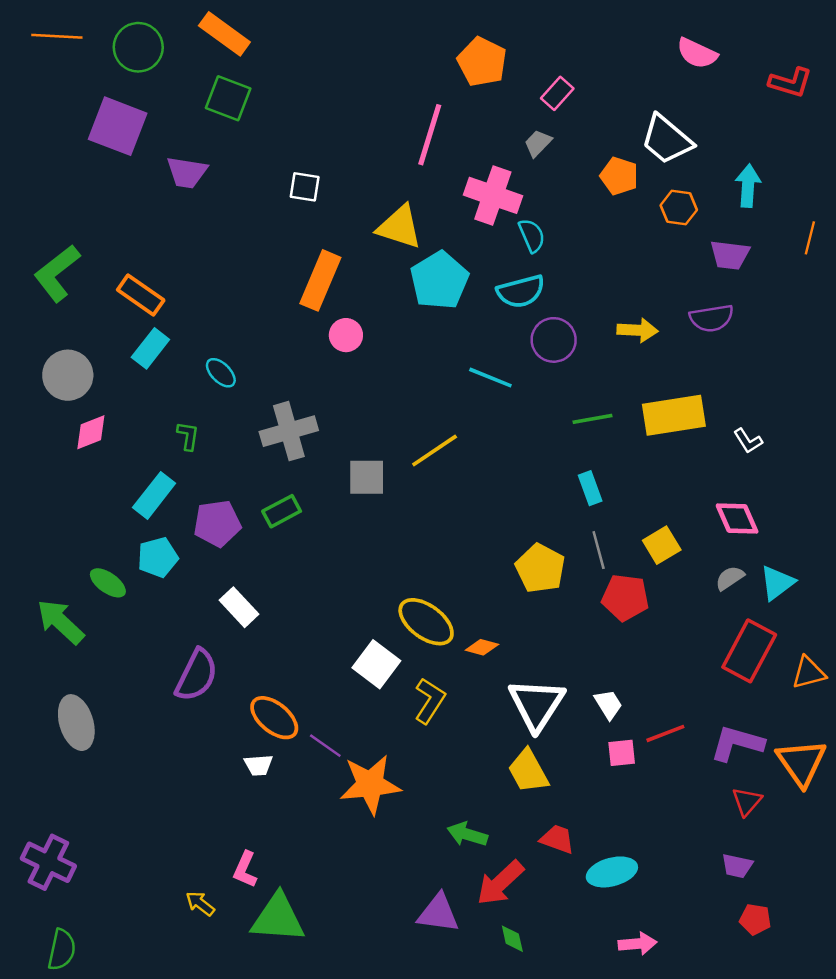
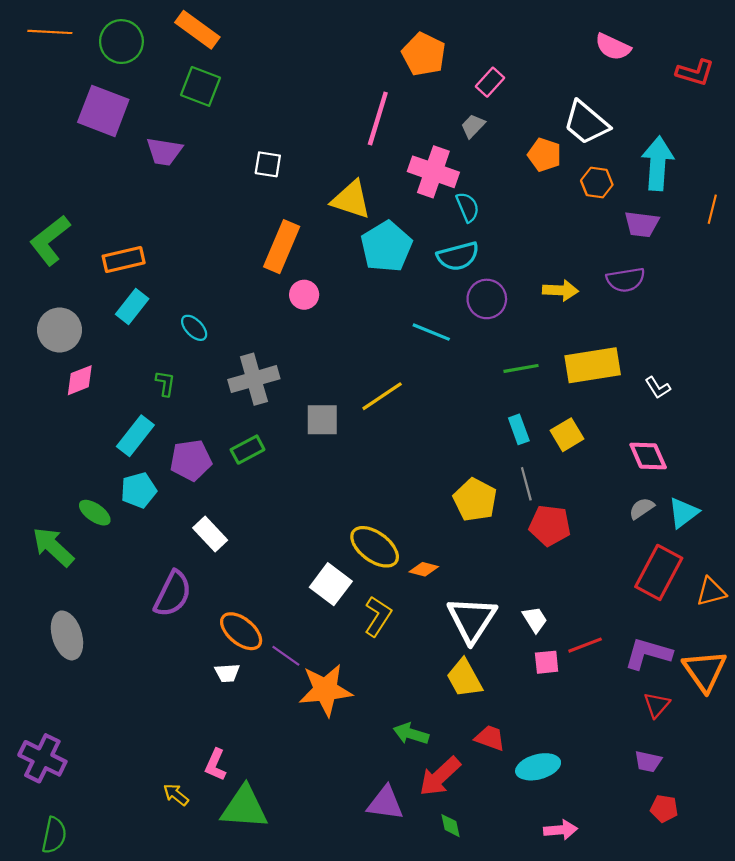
cyan arrow: (748, 186) -> (658, 163), size x1.4
orange rectangle: (141, 295) -> (124, 259), turned -48
yellow square: (662, 545) -> (567, 435), moved

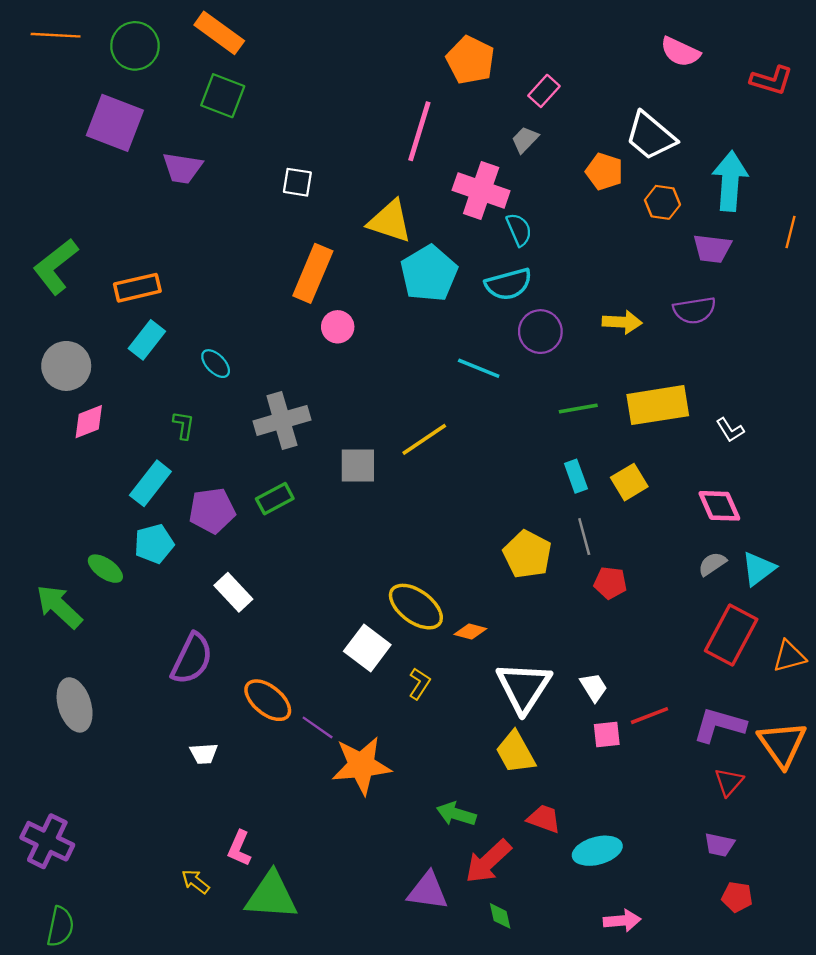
red pentagon: (550, 525) -> (610, 583), size x0.7
yellow L-shape: (378, 616) -> (419, 684), size x0.7
white trapezoid: (227, 673) -> (204, 754), moved

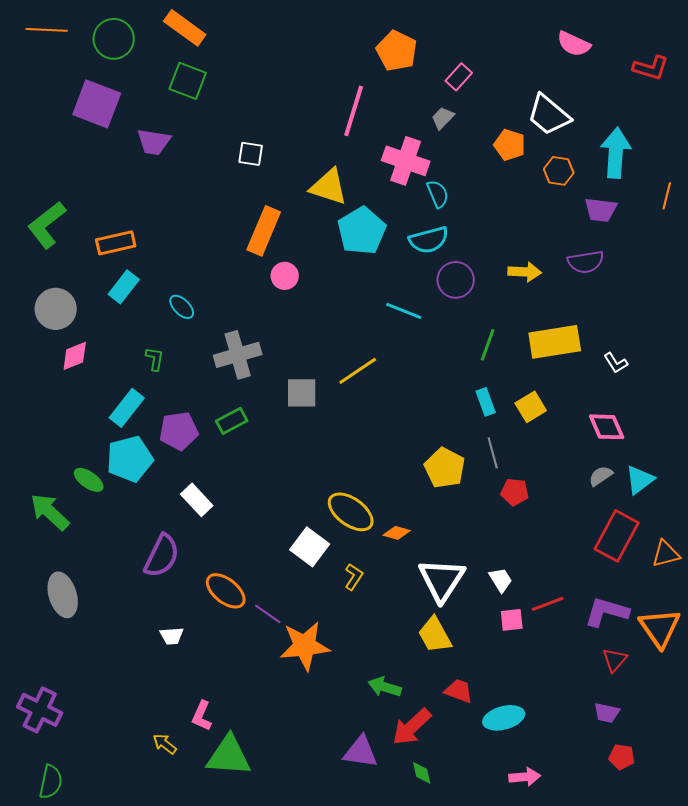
green line: (578, 409) -> (488, 345), turned -60
cyan pentagon: (154, 544) -> (130, 459), size x1.4

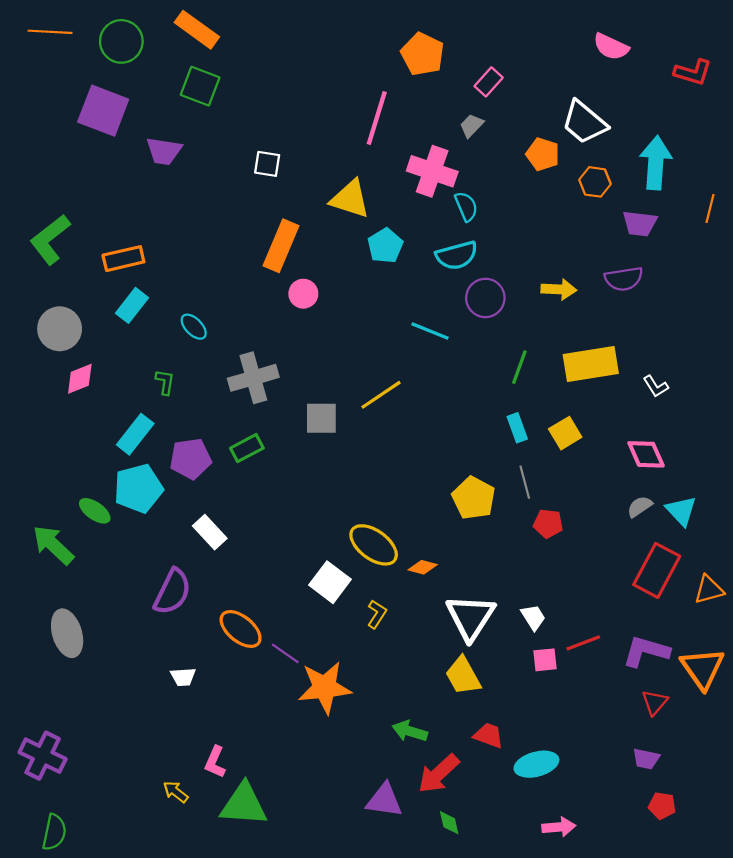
cyan pentagon: (362, 231) -> (385, 246), size x0.7
cyan triangle: (640, 480) -> (681, 511), turned -36

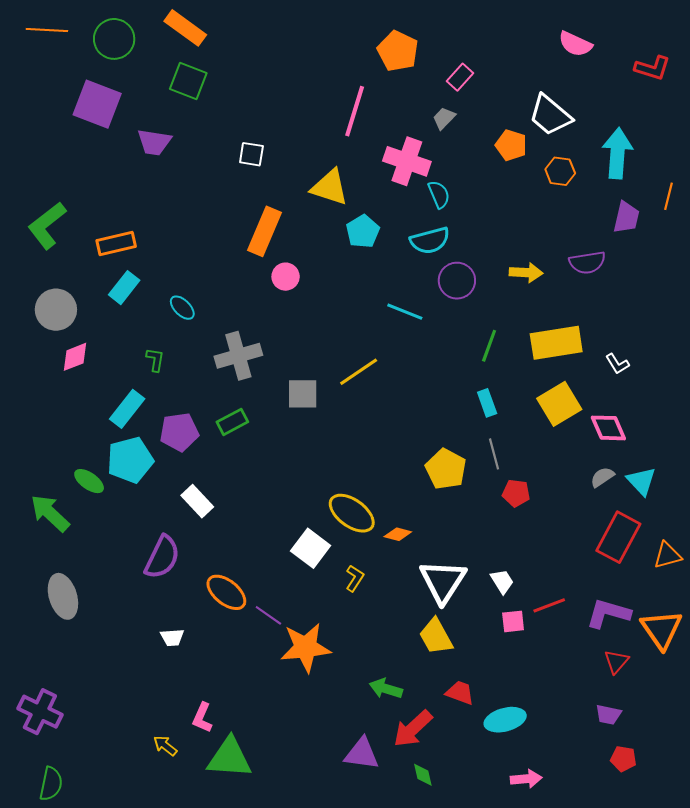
purple trapezoid: (640, 223) -> (626, 217), moved, turned -84
yellow square: (565, 433) -> (559, 404), moved, size x1.4

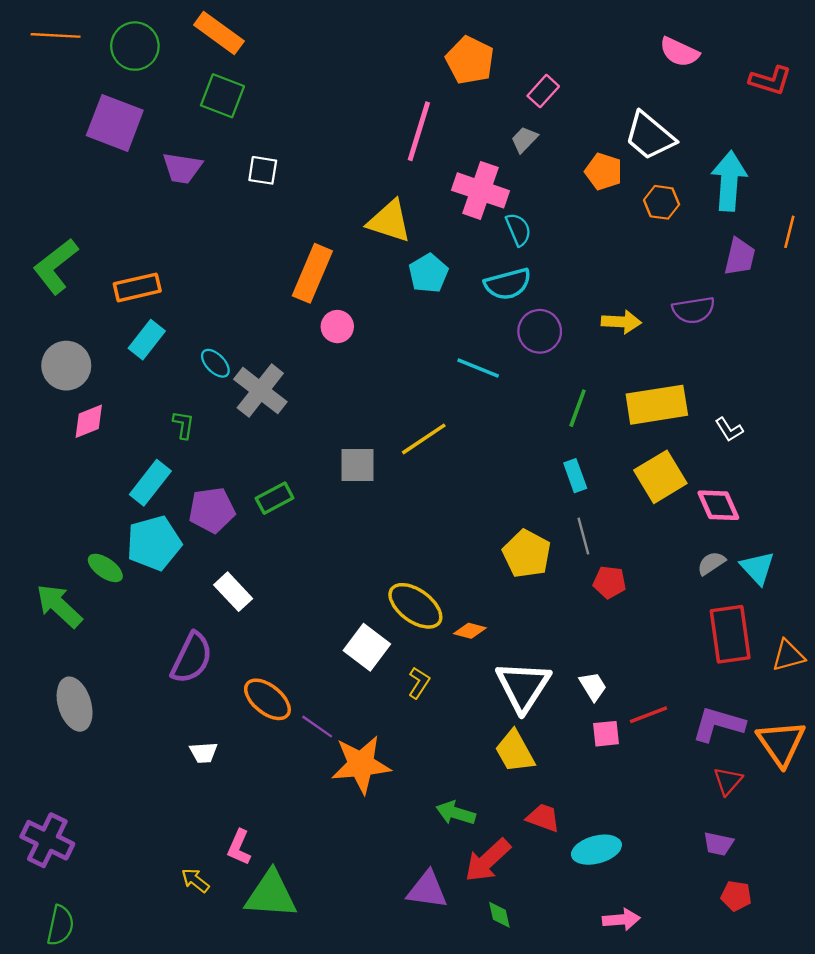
white square: (251, 154) -> (263, 170), moved
gray cross: (238, 356) -> (260, 390), moved, turned -36
red rectangle: (618, 537) -> (730, 634), turned -36

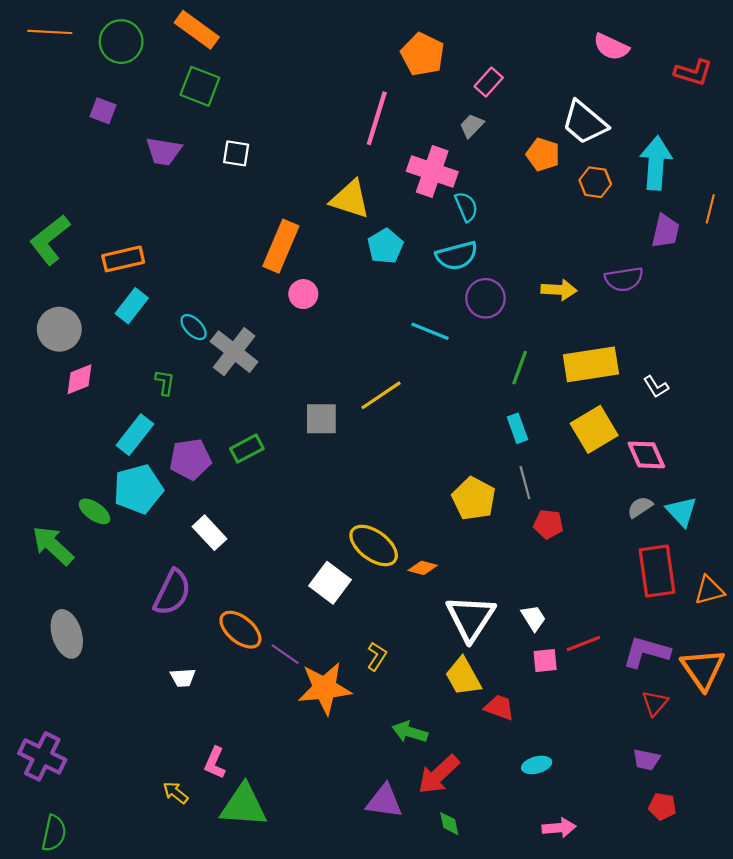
purple square: (115, 123) -> (103, 111), size x0.5
yellow L-shape: (419, 683) -> (377, 656), moved
red trapezoid: (543, 818) -> (499, 707), moved
cyan ellipse: (596, 850) -> (537, 765), size x0.7

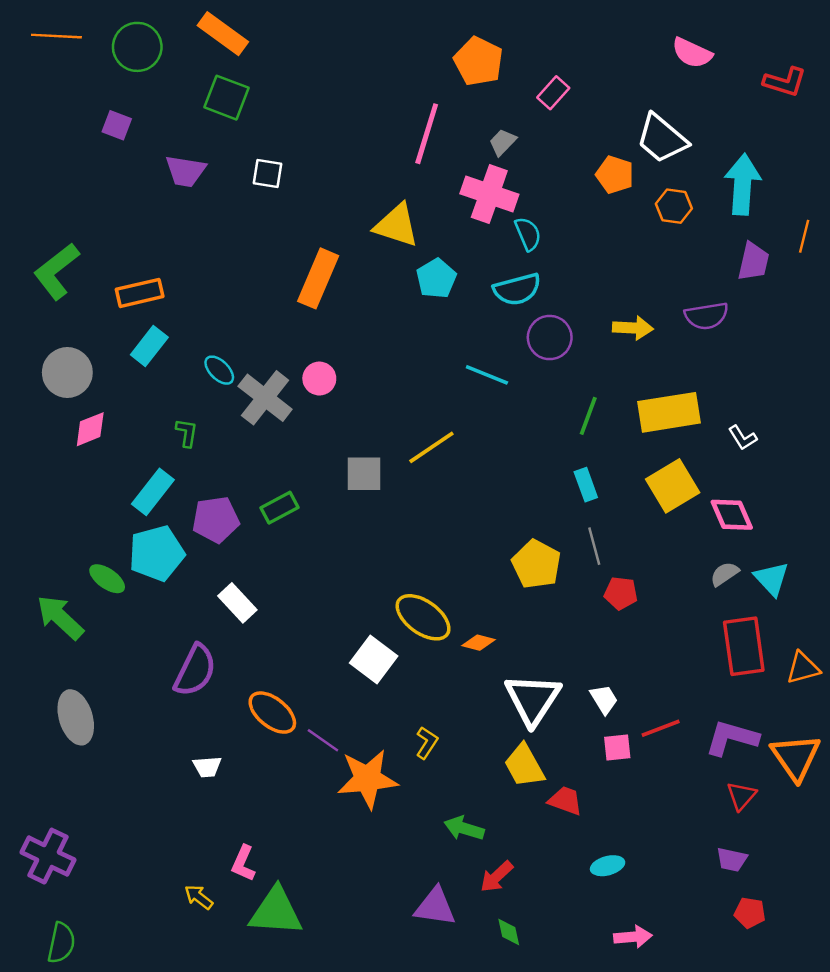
gray trapezoid: (472, 126) -> (503, 142), moved
pink circle: (303, 294) -> (319, 379), moved
red arrow: (439, 775) -> (497, 877), size x0.7

